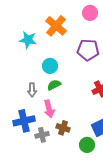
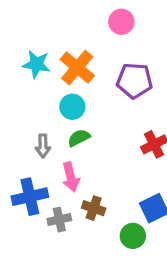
pink circle: (90, 13) -> (121, 22), moved
orange cross: (56, 26) -> (77, 68), moved

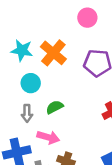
cyan circle: (72, 107) -> (31, 83), moved
pink arrow: (71, 177) -> (48, 137), turned -60

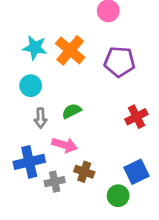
cyan circle: (31, 83) -> (31, 86), moved

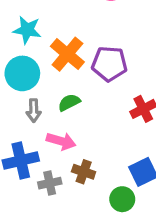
orange cross: (70, 50) -> (67, 54), moved
purple pentagon: (120, 62) -> (109, 64), moved
cyan circle: (31, 86) -> (22, 73), size x1.4

